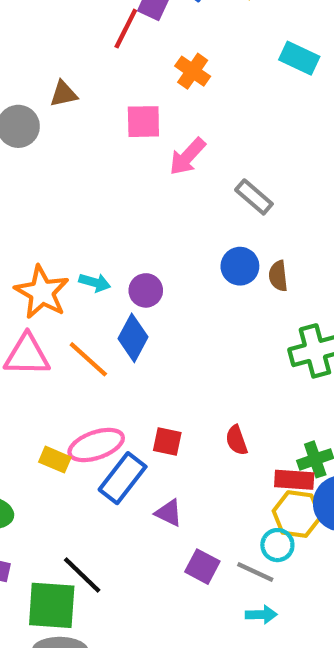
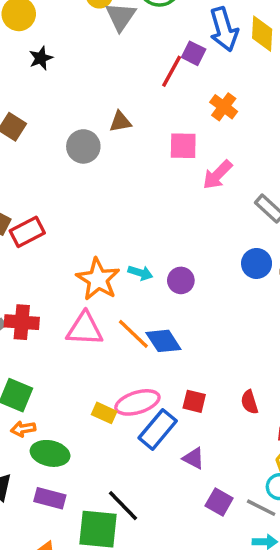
blue diamond: (133, 338) -> (163, 341), moved, turned -63

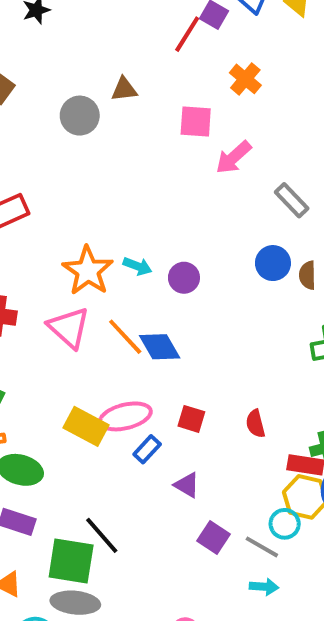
pink triangle: (85, 329) -> (69, 328), turned 36
yellow rectangle: (104, 413) -> (86, 426), size x1.5
blue rectangle: (158, 429) -> (147, 449), size x0.6

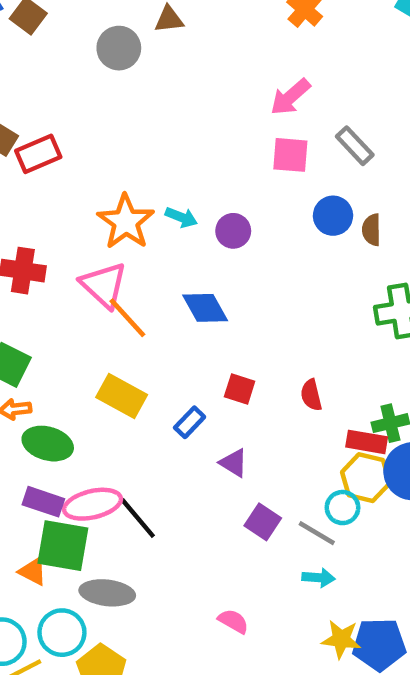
pink square: (196, 121) -> (290, 155), moved
orange line: (125, 337) -> (127, 318), moved
pink ellipse: (125, 416) -> (92, 504), moved
green square: (71, 561) -> (63, 546), moved

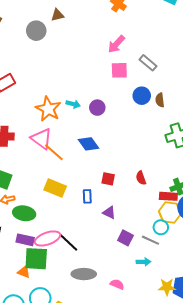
blue rectangle: (190, 422) -> (87, 196), turned -40
cyan arrow: (319, 578) -> (144, 262), moved
gray ellipse: (107, 593) -> (84, 274), moved

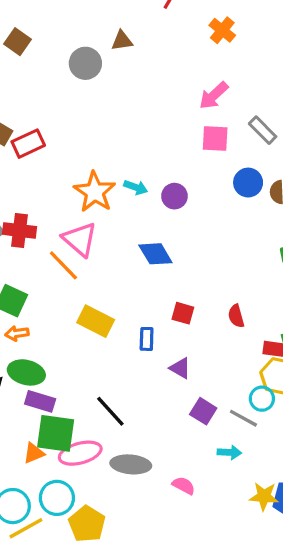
orange line: (54, 152) -> (63, 265), moved
green ellipse: (24, 213) -> (26, 372), moved
pink ellipse: (47, 238) -> (80, 453), moved
orange triangle: (24, 272) -> (34, 453), turned -48

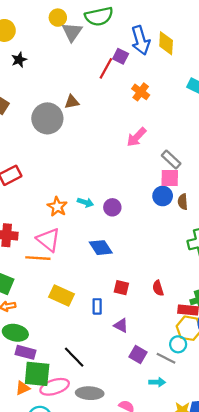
gray circle: (85, 63) -> (47, 118), size x1.4
pink square: (215, 139) -> (170, 178), moved
orange star: (95, 192) -> (57, 207), size x0.7
orange line: (63, 265) -> (38, 258), turned -40

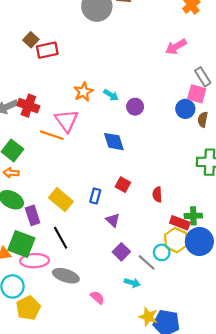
yellow rectangle: (62, 296) -> (61, 200), moved
purple rectangle: (25, 352) -> (33, 215), moved, turned 42

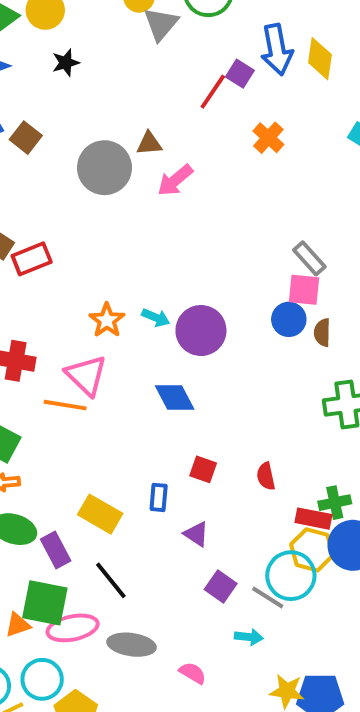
pink arrow: (176, 47) -> (175, 180), moved
purple circle: (135, 107) -> (201, 331), size x1.6
cyan circle: (162, 252) -> (291, 576), size x1.6

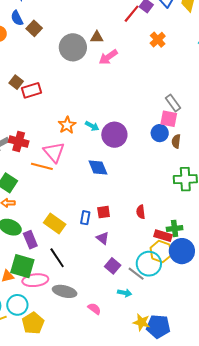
red square: (203, 469) -> (104, 212), moved, turned -32

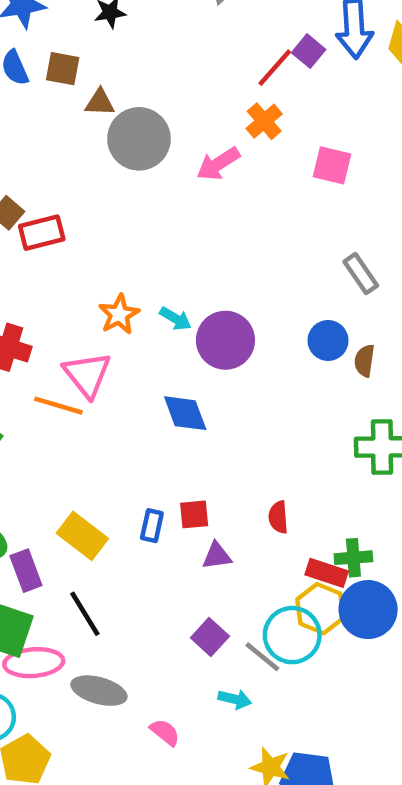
brown square: (34, 28) -> (63, 69), moved, turned -35
brown triangle: (97, 37) -> (100, 102), moved
orange cross: (158, 40) -> (264, 121), moved
pink square: (169, 119) -> (332, 165), moved
purple triangle: (103, 238) -> (217, 556), moved, turned -48

